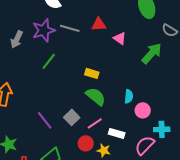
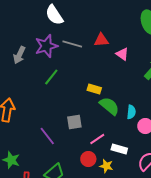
green semicircle: (96, 96) -> (109, 106), moved
gray square: (72, 117) -> (74, 122), moved, turned 35

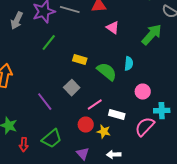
pink triangle: (122, 54) -> (113, 28), moved
yellow rectangle: (94, 89) -> (80, 60), moved
cyan semicircle: (131, 112) -> (129, 64), moved
gray square: (74, 122) -> (72, 88), turned -35

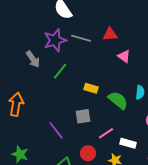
gray arrow: (17, 21) -> (33, 59), moved, turned -60
gray square: (72, 88) -> (83, 116), turned 35
red circle: (86, 125) -> (88, 153), moved

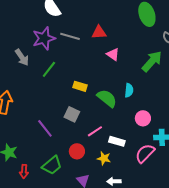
gray square: (83, 116) -> (72, 114), turned 35

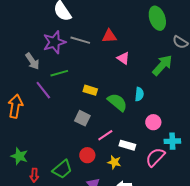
green line: (49, 69) -> (59, 73), turned 36
purple line: (45, 128) -> (43, 90), moved

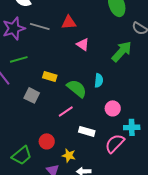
gray square: (82, 118) -> (32, 95), moved
pink line: (105, 135) -> (66, 111), moved
yellow star: (114, 162) -> (69, 155), moved

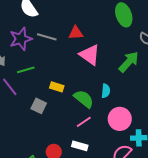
pink triangle: (83, 44) -> (90, 55), size x1.6
pink circle: (113, 108) -> (120, 119), size x1.5
pink line: (66, 111) -> (84, 122), moved
white rectangle: (87, 131) -> (80, 146), moved

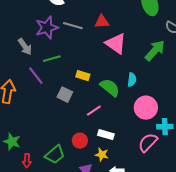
pink line: (84, 122) -> (94, 111), moved

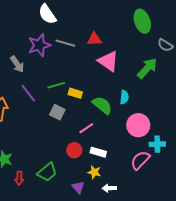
green line: (52, 59) -> (56, 85), moved
red circle: (80, 141) -> (74, 150), moved

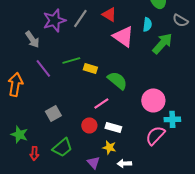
red triangle: (94, 39) -> (109, 14), turned 35
gray line: (65, 43) -> (80, 18), turned -72
cyan semicircle: (124, 97) -> (147, 24), moved
gray square: (57, 112) -> (53, 113), moved, turned 35

